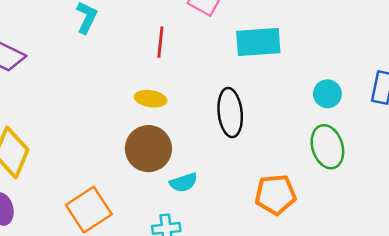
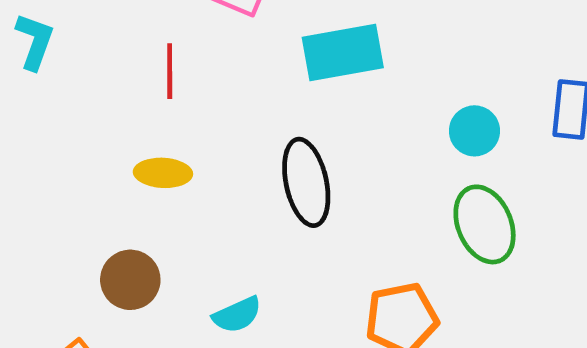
brown circle: (148, 149) -> (130, 280), moved, size x0.7

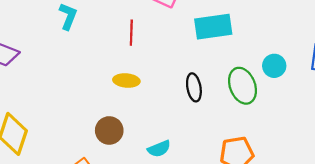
black ellipse: (306, 182) -> (194, 87), size x0.7
green ellipse: (485, 224) -> (243, 86), moved

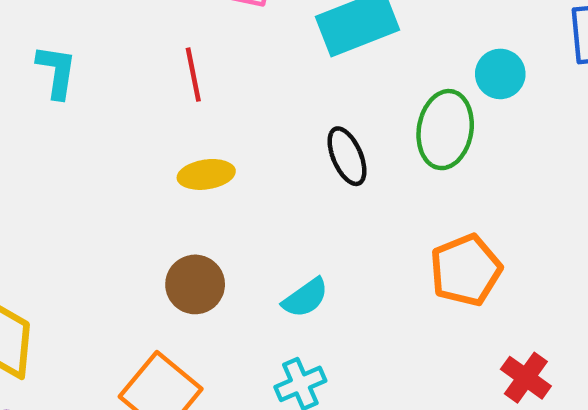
green ellipse: (243, 86) -> (445, 130), turned 44

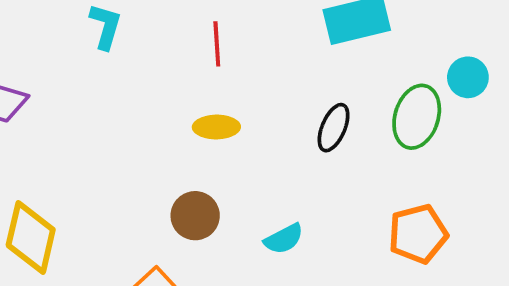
black ellipse: (347, 156) -> (334, 128), turned 39

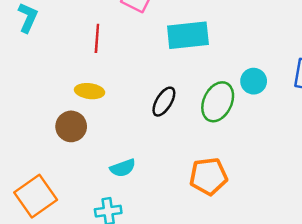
brown circle: (195, 216) -> (71, 126), moved

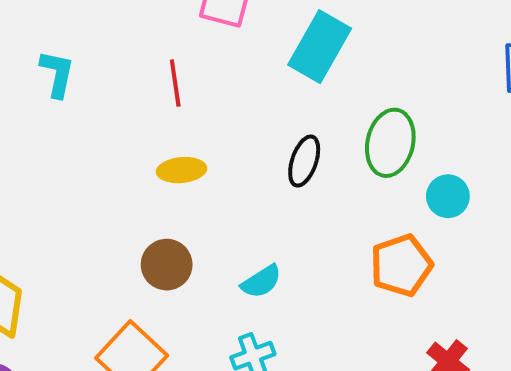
cyan rectangle: (188, 35) -> (320, 47), turned -42
cyan circle: (254, 81) -> (448, 196), moved
brown circle: (71, 126) -> (167, 265), moved

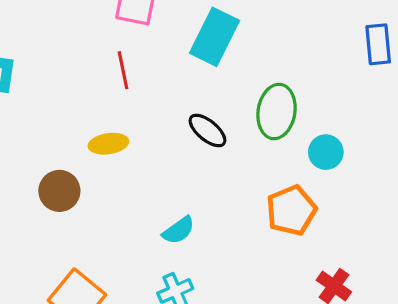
red line: (175, 83) -> (123, 70), moved
black ellipse: (304, 161) -> (207, 130), turned -66
brown circle: (167, 265) -> (59, 191), moved

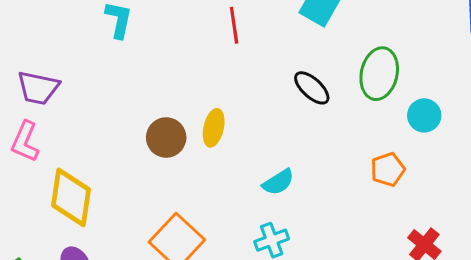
yellow ellipse: (108, 144) -> (214, 128), moved, turned -72
orange pentagon: (291, 210) -> (388, 169), size x0.7

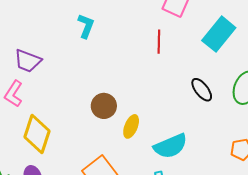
yellow ellipse: (214, 128) -> (131, 126), moved
cyan semicircle: (278, 182) -> (170, 146), size x1.6

